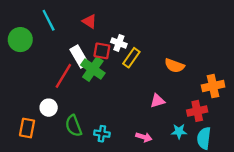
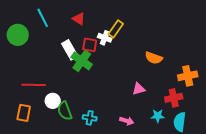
yellow rectangle: (131, 58) -> (116, 29), moved
red line: (63, 76) -> (34, 85), moved, turned 60
white circle: (49, 108) -> (53, 101), moved

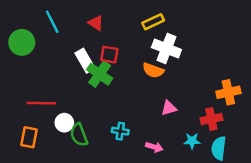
yellow rectangle: (116, 29) -> (153, 22), moved, turned 30
white cross: (105, 38) -> (166, 48), moved, size x1.6
orange semicircle: (154, 58) -> (153, 70), moved
cyan cross: (90, 118) -> (120, 131), moved

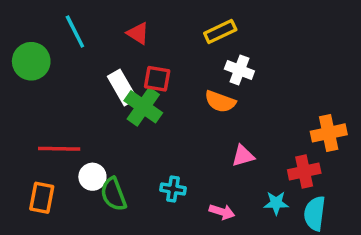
white cross: (166, 48) -> (239, 70), size x0.7

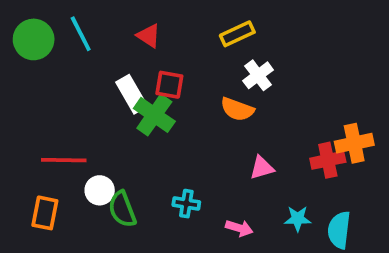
green circle: (31, 61) -> (34, 39), moved
white cross: (239, 70) -> (258, 75), turned 32
red cross: (304, 171) -> (328, 160), moved

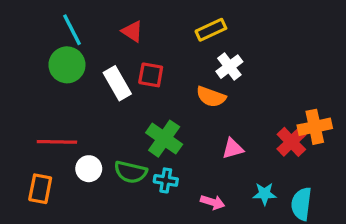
green circle: (34, 39) -> (67, 65), moved
green cross: (154, 115) -> (164, 139), moved
red cross: (328, 160) -> (291, 142), turned -32
green semicircle: (122, 209) -> (131, 172), moved, turned -56

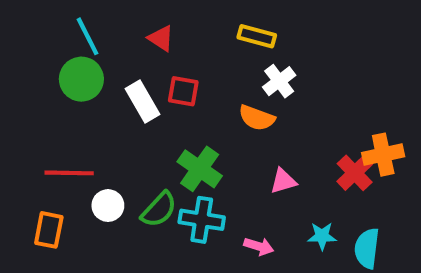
yellow rectangle: (211, 30) -> (257, 36), turned 40
green semicircle: (131, 172) -> (159, 210), turned -60
cyan cross: (166, 180) -> (202, 220), size x1.5

